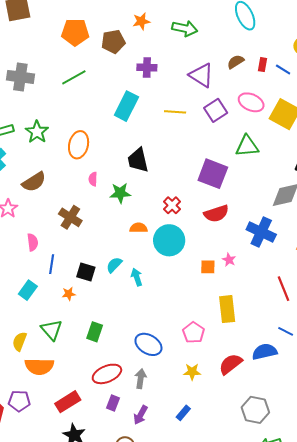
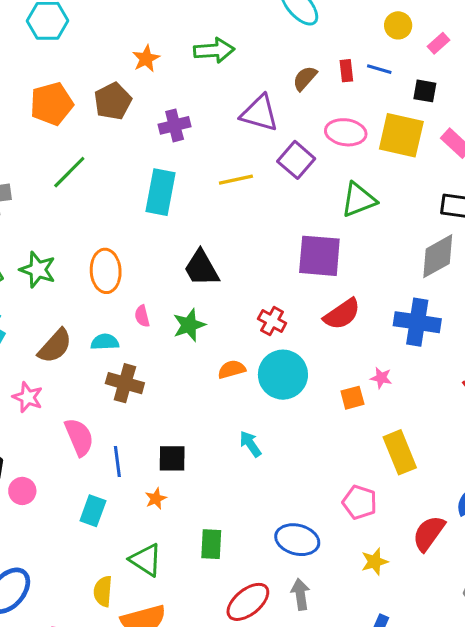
pink semicircle: (33, 242) -> (79, 437), size x1.4
cyan semicircle: (114, 265) -> (105, 342), moved, turned 60

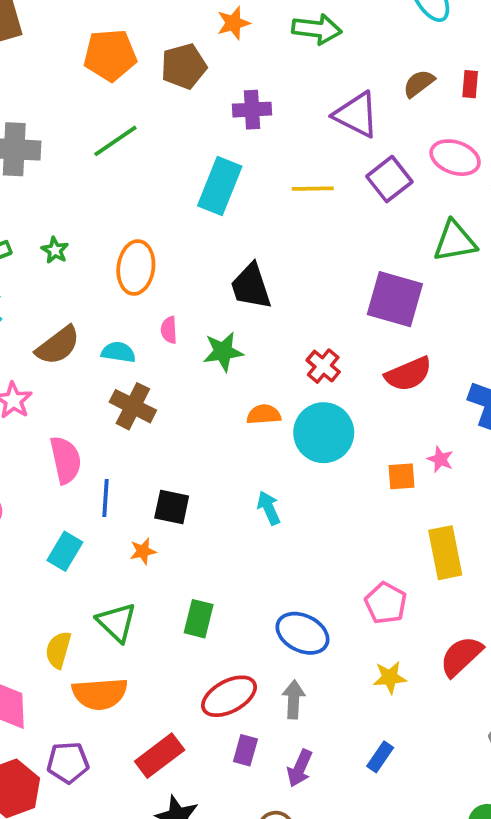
green star: (38, 270) -> (55, 250), size x0.6

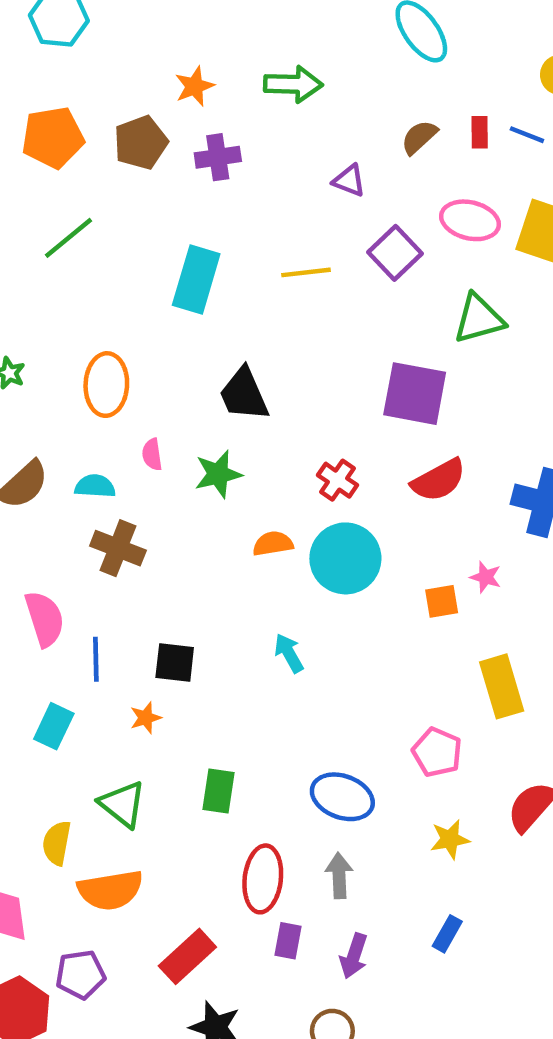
purple cross: (252, 110) -> (218, 157), moved
purple triangle: (356, 115) -> (349, 181), size x0.6
red ellipse: (229, 696) -> (263, 879), turned -50

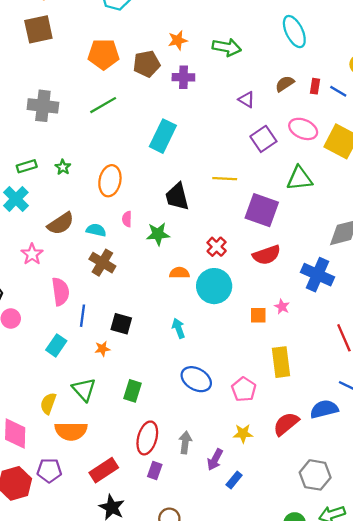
yellow line: (306, 272) -> (225, 179), moved
blue ellipse: (342, 797) -> (196, 379), moved
purple arrow: (354, 956) -> (215, 460), moved

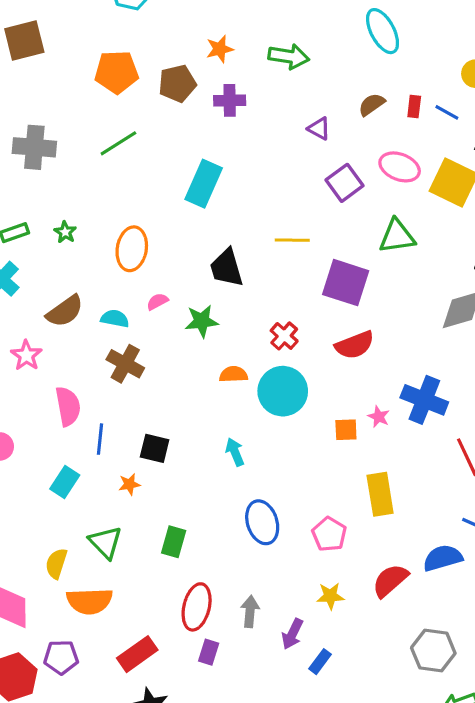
pink semicircle: (127, 219) -> (157, 302), turned 63
blue cross: (317, 275) -> (424, 400), moved
blue ellipse: (196, 379) -> (262, 522), turned 44

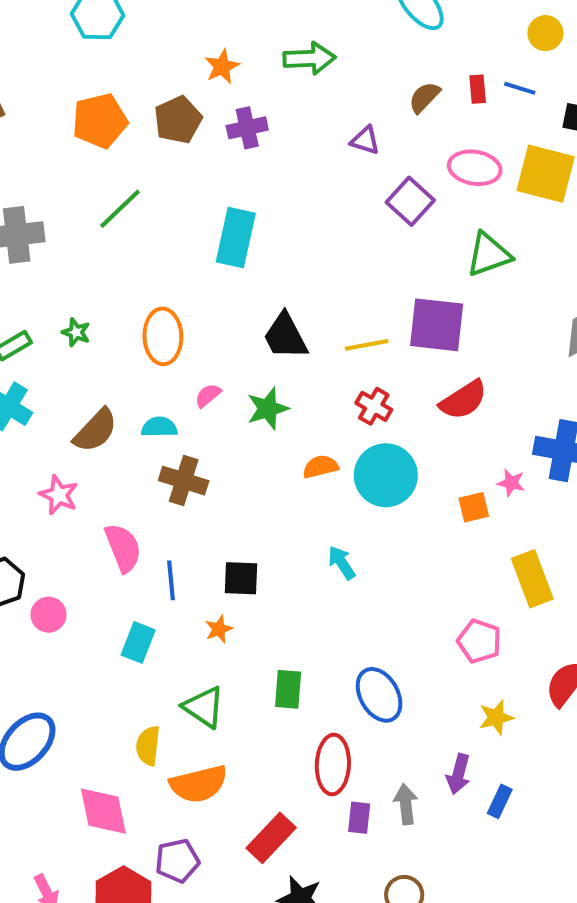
yellow line: (292, 240) -> (367, 345), moved
blue ellipse: (262, 522) -> (379, 695), moved
gray arrow: (250, 611) -> (406, 804), moved

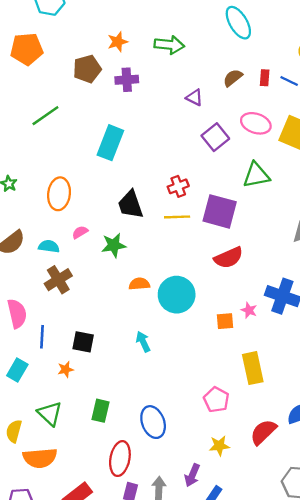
orange pentagon: (100, 121) -> (27, 49), moved
red cross: (374, 406) -> (178, 186), moved, turned 30
brown cross: (184, 481) -> (58, 280), turned 32

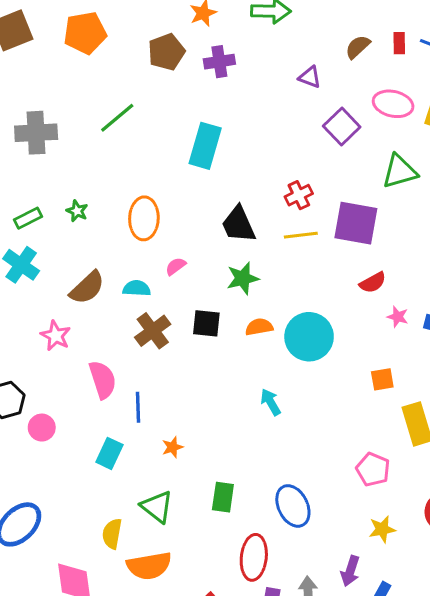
green star: (114, 245) -> (243, 278), moved
red semicircle: (229, 258) -> (373, 283), size x0.7
pink star: (249, 310) -> (398, 317), moved
orange square: (225, 321) -> (382, 379), moved
black square: (83, 342) -> (206, 323), moved

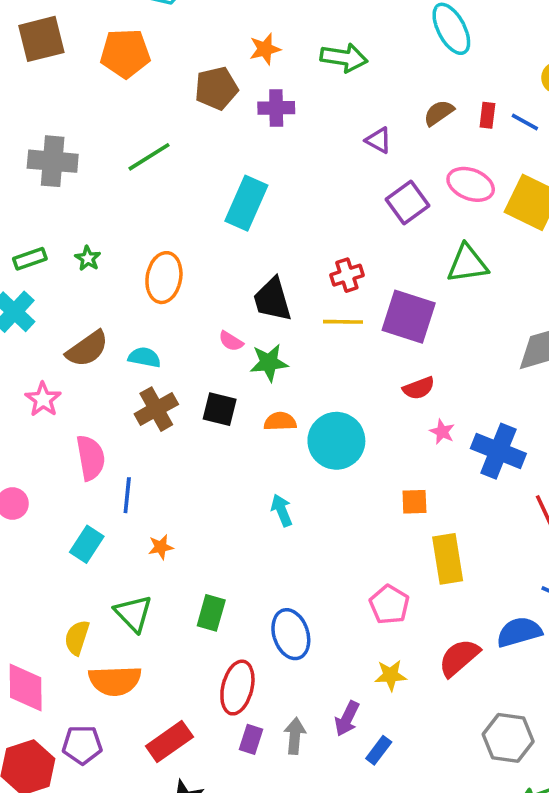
pink semicircle: (176, 266) -> (231, 341), moved, turned -120

